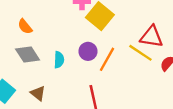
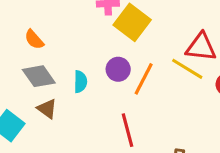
brown triangle: (38, 93) -> (47, 109), moved

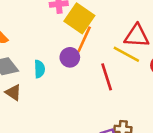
orange line: (144, 79) -> (84, 39), moved
red line: (128, 130) -> (107, 77), moved

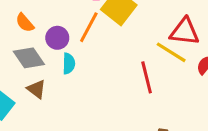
orange line: (84, 39) -> (89, 27), moved
purple circle: (70, 57) -> (57, 38), moved

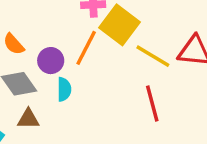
yellow line: (171, 52) -> (153, 56), moved
brown triangle: (37, 89) -> (28, 119), turned -36

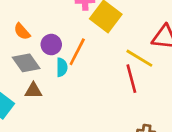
orange line: (86, 48) -> (77, 52), moved
yellow line: (153, 56) -> (139, 58), moved

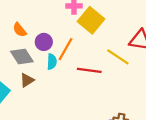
red line: (131, 79) -> (89, 70), moved, turned -70
brown triangle: (33, 91) -> (27, 80), turned -35

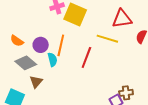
red line: (89, 70) -> (86, 57), turned -60

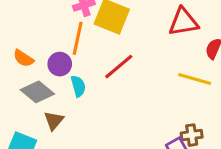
yellow line: (107, 39) -> (195, 79), moved
orange line: (61, 45) -> (78, 38), moved
red line: (86, 57) -> (119, 67), moved, turned 30

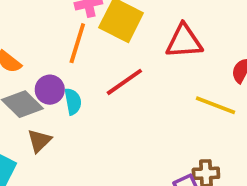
red triangle: (184, 22) -> (184, 41), moved
purple circle: (60, 64) -> (50, 90), moved

